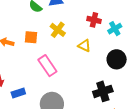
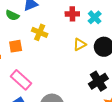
yellow triangle: (84, 46) -> (80, 45), moved, turned -40
pink rectangle: (47, 66) -> (21, 80), moved

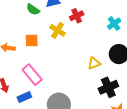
red cross: (72, 14) -> (77, 16), moved, turned -32
yellow triangle: (80, 45) -> (94, 63), moved

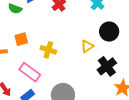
yellow cross: (57, 30) -> (48, 50), moved

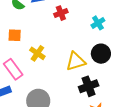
yellow triangle: (87, 46) -> (76, 61), size x1.5

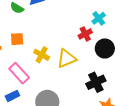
red cross: (61, 13) -> (85, 34), moved
yellow triangle: (76, 61) -> (67, 58), moved

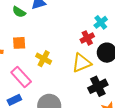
yellow triangle: (67, 58) -> (82, 63), moved

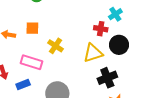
red cross: (87, 38) -> (101, 29), turned 32
pink rectangle: (21, 77) -> (32, 62), turned -35

